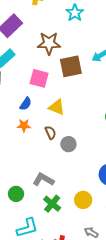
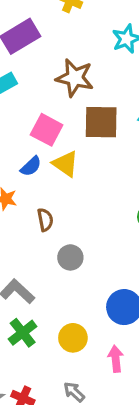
blue semicircle: (26, 104) -> (31, 166), moved
yellow triangle: (57, 107) -> (65, 164), moved
gray circle: (68, 144) -> (70, 257), moved

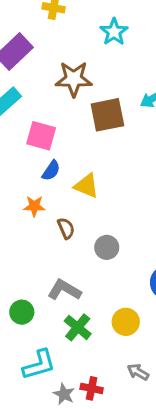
pink square: (47, 130) -> (41, 136), moved
yellow triangle: (65, 164) -> (86, 186), moved
brown semicircle: (45, 220) -> (66, 228), moved

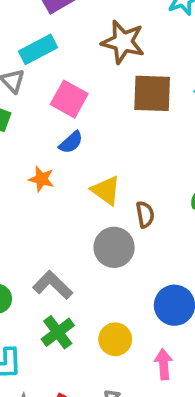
yellow triangle: (86, 186) -> (106, 190), moved
brown semicircle: (66, 228) -> (145, 214), moved
gray circle: (107, 247) -> (114, 247), size x1.4

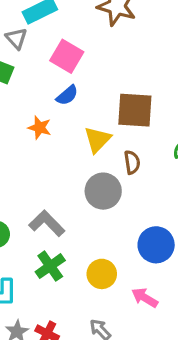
brown square: (152, 93) -> (135, 110), moved
yellow triangle: (106, 190) -> (97, 140), turned 36
pink arrow: (164, 364) -> (145, 298), turned -56

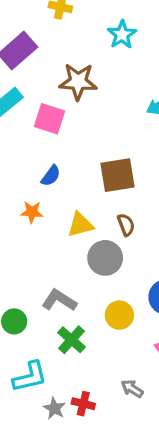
pink square: (67, 56) -> (50, 119), moved
yellow triangle: (97, 140) -> (80, 225), moved, turned 44
yellow circle: (102, 274) -> (119, 315), moved

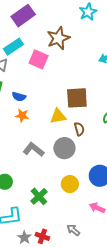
brown star: (78, 82) -> (58, 38), turned -30
blue semicircle: (51, 176) -> (19, 97), moved, turned 64
yellow triangle: (80, 225) -> (58, 116), moved
gray L-shape: (59, 300) -> (33, 149), moved

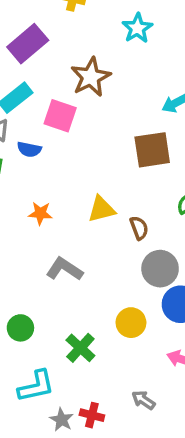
blue semicircle: (19, 97) -> (29, 149), moved
brown square: (77, 98) -> (152, 150), moved
gray circle: (64, 148) -> (160, 269), moved

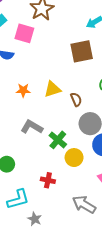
orange star: (40, 213) -> (23, 90), moved
green cross: (80, 348) -> (58, 140), moved
gray arrow: (143, 400) -> (84, 204), size x1.6
red cross: (92, 415) -> (48, 180), moved

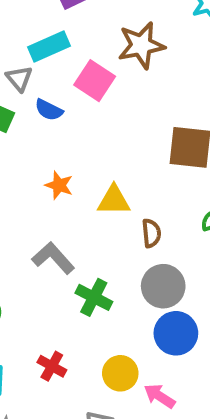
green cross: (58, 140) -> (94, 297), turned -30
yellow circle: (74, 158) -> (120, 373), moved

